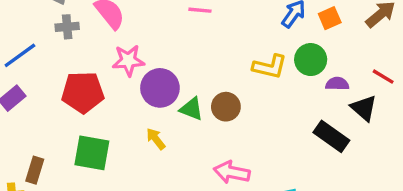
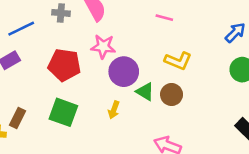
yellow L-shape: (270, 67) -> (178, 61), moved
yellow arrow: (156, 139) -> (114, 110), turned -132

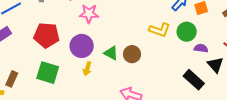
pink star: (103, 47) -> (89, 14), moved
yellow L-shape: (178, 61) -> (160, 30), moved
purple circle: (124, 72) -> (82, 46), moved

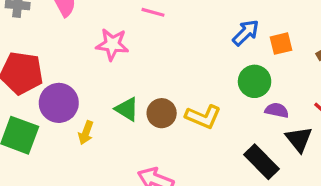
pink star: (89, 14) -> (112, 44), moved
yellow L-shape: (160, 30) -> (203, 117), moved
purple circle: (82, 46) -> (59, 103), moved

